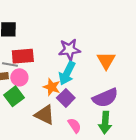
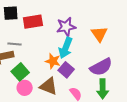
red rectangle: (23, 56) -> (33, 22), moved
pink circle: (19, 77) -> (25, 88), moved

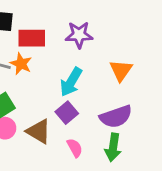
purple star: (66, 27) -> (79, 35), moved
orange star: (53, 61) -> (21, 64), moved

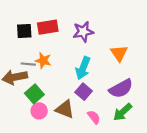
red rectangle: (32, 38) -> (48, 27), moved
green arrow: (113, 147) -> (123, 112), turned 48

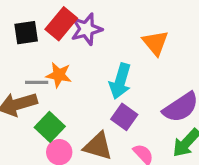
red rectangle: (48, 27) -> (61, 24), turned -36
purple star: (83, 32) -> (86, 29), moved
orange triangle: (119, 53) -> (155, 43), moved

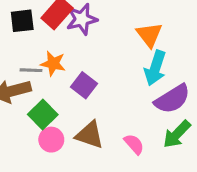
cyan arrow: (120, 81) -> (155, 68), moved
purple square: (124, 117) -> (84, 85), moved

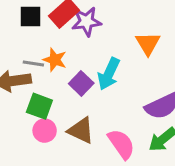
cyan arrow: (155, 68) -> (109, 74), moved
green square: (43, 114) -> (39, 106), turned -32
pink semicircle: (134, 144) -> (121, 144), size x1.5

